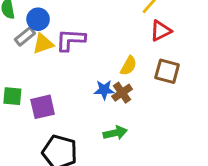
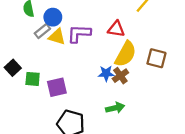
red triangle: (161, 31) -> (116, 29), moved, turned 36
yellow triangle: (43, 44) -> (57, 37), turned 36
yellow semicircle: (129, 66) -> (126, 54), size x1.6

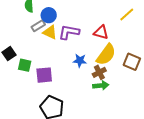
blue star: (106, 73) -> (80, 61), moved
green arrow: (115, 108) -> (101, 85), moved

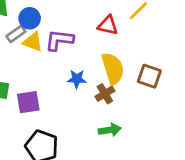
red triangle: (101, 32) -> (108, 25), moved
yellow semicircle: (106, 55) -> (113, 68), turned -50
green arrow: (101, 85) -> (110, 130), moved

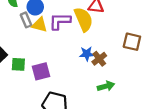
gray rectangle: (16, 34) -> (26, 20), turned -72
yellow semicircle: (113, 68) -> (84, 19), moved
blue star: (77, 79) -> (87, 54), moved

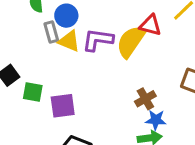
yellow semicircle: (84, 19) -> (131, 42), turned -130
blue star: (87, 54) -> (156, 120), moved

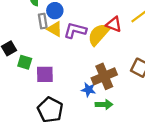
brown cross: (145, 99) -> (104, 76), size x1.6
blue star: (156, 120) -> (89, 90), moved

